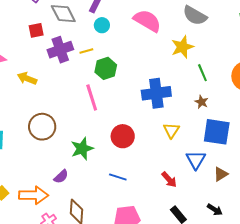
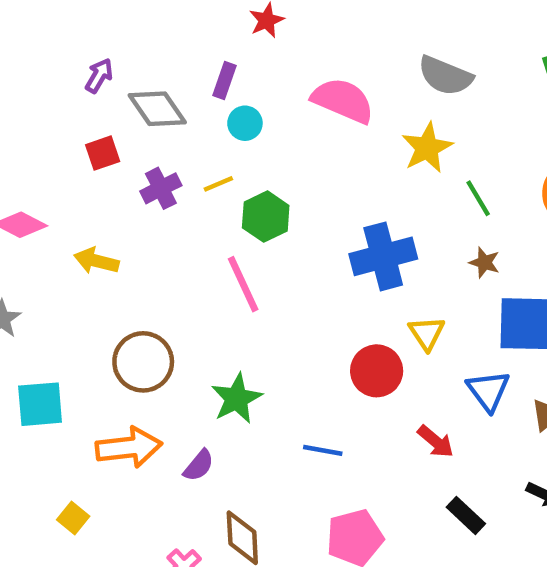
purple cross: (60, 50) -> (161, 188), size x0.7
red circle: (123, 136) -> (377, 371), moved
orange arrow: (34, 195) -> (129, 447), moved

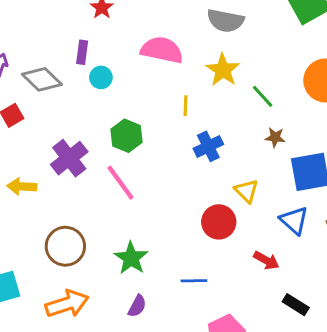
yellow line: (218, 184) -> (185, 106), moved, turned -54
purple cross: (161, 188) -> (69, 158), moved, size x1.4
blue cross: (383, 256) -> (208, 146), size x0.7
purple semicircle: (199, 465) -> (137, 306), moved

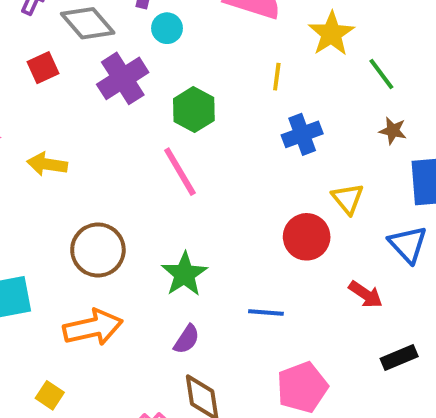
purple cross: (69, 158) -> (123, 78), moved
black rectangle: (296, 305) -> (399, 357), turned -60

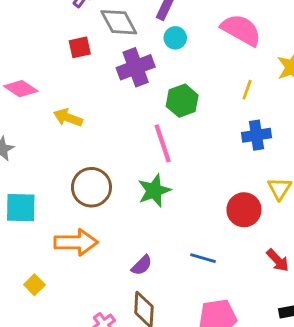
green star: (184, 274) -> (154, 191), moved

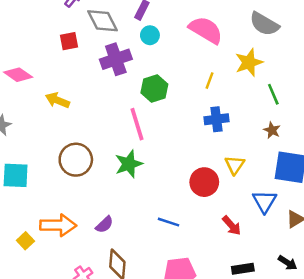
orange arrow: (76, 242) -> (58, 225), moved
purple semicircle: (142, 265) -> (104, 225), moved

